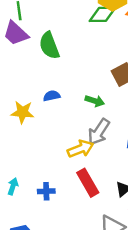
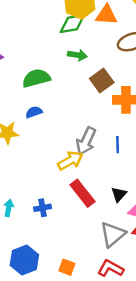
green semicircle: (49, 46) -> (36, 78), moved, turned 104
green arrow: (95, 101) -> (77, 55), moved

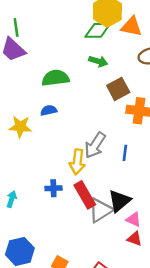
yellow arrow: (70, 161) -> (77, 162), turned 120
black triangle: (119, 194) -> (119, 201), size x1.5
blue cross: (43, 208) -> (53, 188), moved
gray triangle: (113, 234) -> (100, 210), moved

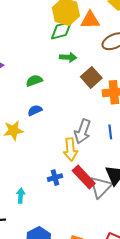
green semicircle: (55, 78) -> (34, 81), size x0.7

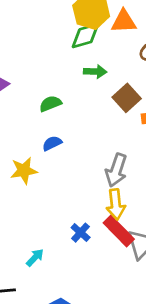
yellow arrow: (70, 150) -> (116, 204), moved
blue cross: (55, 178) -> (81, 233), turned -32
cyan arrow: (21, 196) -> (35, 258), turned 40

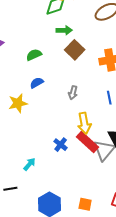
brown square: (127, 98) -> (75, 50), moved
gray arrow: (116, 170) -> (73, 93), moved, size x0.6

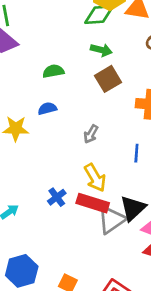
yellow arrow: (84, 123) -> (95, 178), turned -35
red rectangle: (88, 142) -> (93, 203), turned -40

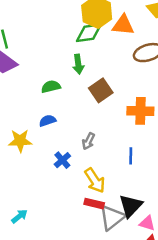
green arrow: (101, 50) -> (78, 64), moved, turned 72
blue cross: (57, 197) -> (62, 160), moved
red rectangle: (93, 203) -> (94, 204), size x0.7

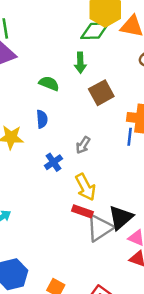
green semicircle: (51, 87) -> (49, 83), turned 30
blue semicircle: (48, 121) -> (42, 119), turned 98
blue line: (131, 156) -> (130, 137), moved

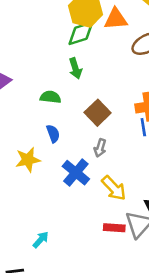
brown square: (101, 93) -> (98, 113), moved
blue cross: (53, 162) -> (76, 173), size x1.5
red rectangle: (82, 211) -> (114, 228), moved

